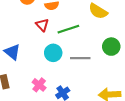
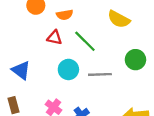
red triangle: (42, 25) -> (54, 38), turned -32
green line: (68, 29) -> (85, 41), turned 65

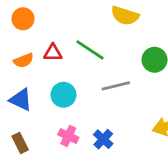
orange semicircle: (65, 15) -> (24, 61), moved
cyan circle: (68, 69) -> (63, 95), moved

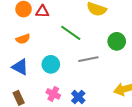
red triangle: (53, 53) -> (42, 12), moved

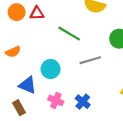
orange semicircle: (23, 39) -> (13, 52), moved
blue triangle: (20, 67) -> (28, 85), moved

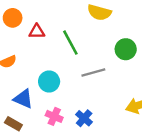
red triangle: (37, 13) -> (37, 32), moved
green line: (69, 34) -> (70, 43), turned 30
brown rectangle: (19, 108) -> (13, 124), turned -32

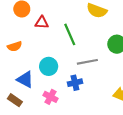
blue cross: (84, 118) -> (75, 83), moved, turned 32

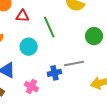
gray line: (87, 62) -> (74, 64), moved
cyan circle: (49, 66) -> (29, 47), moved

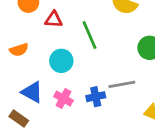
pink cross: (31, 87) -> (63, 98), moved

